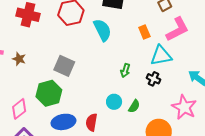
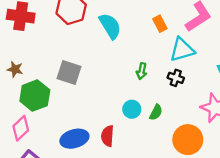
green hexagon: (49, 93) -> (35, 96), moved

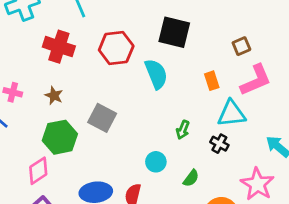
brown star: (15, 69) -> (54, 96), moved
cyan circle: (132, 109) -> (156, 162), moved

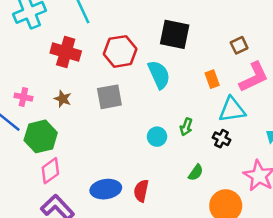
gray square: (102, 118) -> (109, 97), moved, turned -36
green hexagon: (60, 137) -> (41, 136), moved
cyan circle: (156, 162) -> (157, 137), moved

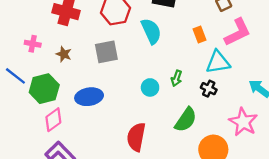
pink cross: (23, 97) -> (33, 44), moved
green semicircle: (196, 172) -> (186, 120), size x1.6
blue ellipse: (106, 189) -> (89, 97), moved
red semicircle: (141, 191) -> (136, 137), size x1.4

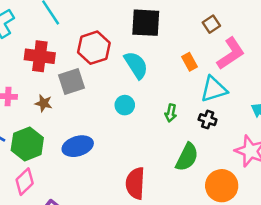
gray square: (106, 52) -> (71, 81), moved
cyan circle: (150, 87) -> (125, 105), moved
pink diamond: (53, 120) -> (25, 182), moved

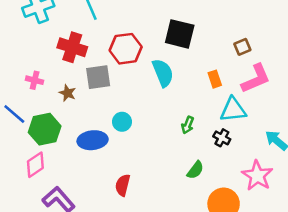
cyan circle: (125, 105) -> (122, 122), moved
green semicircle: (187, 157) -> (195, 170), size x0.7
red semicircle: (135, 183) -> (123, 185), moved, size x0.7

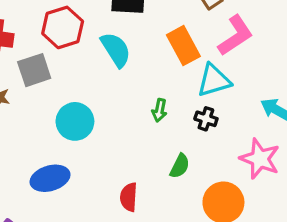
orange rectangle: (215, 79) -> (183, 46), size x1.6
cyan circle: (122, 122) -> (75, 121), size x1.5
blue ellipse: (93, 140) -> (50, 178), moved
red semicircle: (123, 185) -> (129, 197), moved

